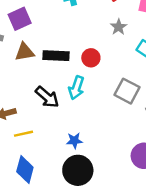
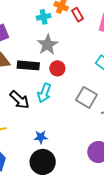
gray star: (119, 27) -> (48, 45), moved, size x1.5

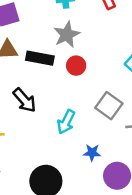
cyan arrow: (44, 93) -> (66, 122), moved
blue star: (41, 137) -> (92, 153), moved

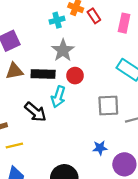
gray square: (109, 106) -> (108, 106), turned -30
cyan arrow: (66, 122) -> (58, 97), moved

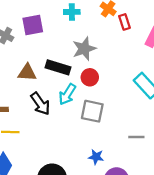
cyan cross: (57, 20) -> (72, 12), moved
brown triangle: (14, 71) -> (27, 73), moved
gray square: (108, 106) -> (92, 111), moved

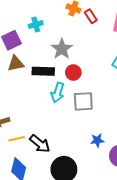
cyan cross: (72, 12) -> (36, 24), moved
brown triangle: (27, 73) -> (16, 64), moved
black arrow: (40, 104) -> (40, 144), moved

